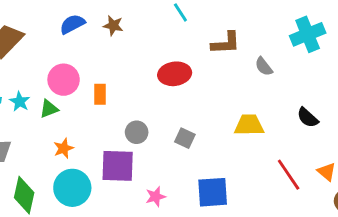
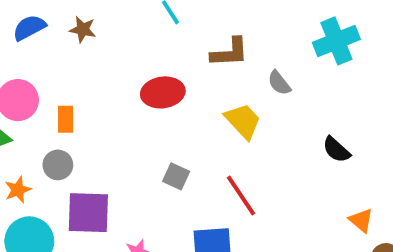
yellow trapezoid: (249, 125) -> (243, 121), moved, turned 48
gray circle: (137, 132) -> (58, 165), moved
red line: (289, 175) -> (241, 195), moved

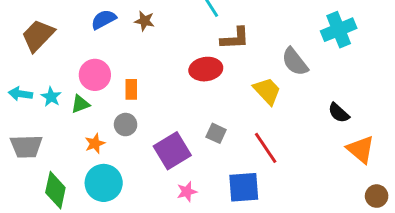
brown L-shape: (230, 52) -> (235, 38), moved
gray semicircle: (279, 83) -> (295, 62), size x1.5
purple square: (88, 213) -> (172, 151), moved, turned -33
orange triangle: (361, 220) -> (361, 149), moved, size x1.5

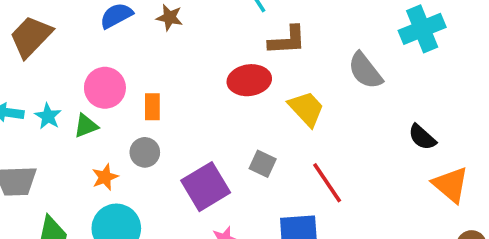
yellow trapezoid: (267, 91) -> (306, 109), moved

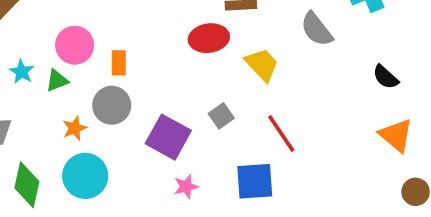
black semicircle: (422, 137) -> (386, 77), moved
gray circle: (145, 152) -> (112, 105), size x1.4
gray square: (263, 164) -> (221, 116), turned 30
purple square: (206, 187) -> (168, 137), turned -30

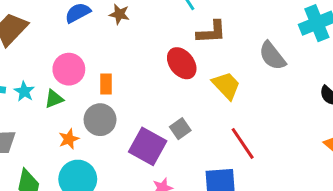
red ellipse: (209, 38) -> (182, 63), turned 60
gray square: (221, 116) -> (180, 129), moved

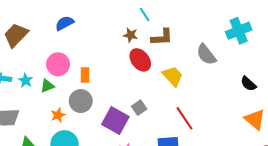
brown star: (119, 14) -> (130, 35), moved

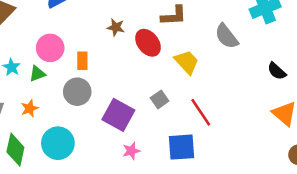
brown star: (130, 35) -> (116, 27), moved
gray square: (139, 108) -> (160, 99), moved
orange star: (58, 115) -> (30, 108), moved

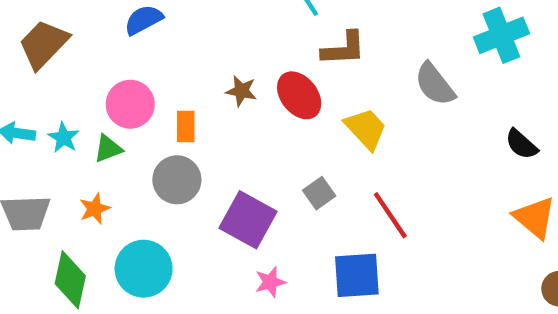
brown star: (116, 27) -> (241, 91), moved

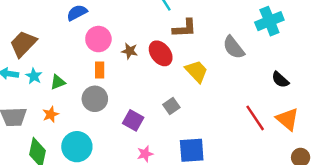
brown trapezoid: (44, 44) -> (23, 44), moved
pink circle: (130, 104) -> (98, 39), moved
red line: (390, 215) -> (255, 118), moved
purple square: (248, 220) -> (133, 120), size x0.7

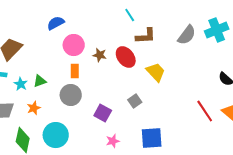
gray semicircle: (234, 47) -> (187, 35), moved, turned -105
cyan star: (34, 76) -> (21, 84), moved

